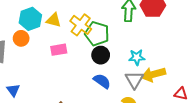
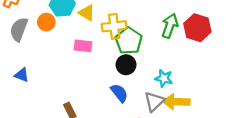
yellow cross: (81, 25) -> (114, 26), turned 30
blue triangle: (13, 90) -> (22, 75), turned -48

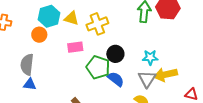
gray semicircle: (19, 29) -> (27, 64), moved
green pentagon: (129, 41) -> (98, 67), moved

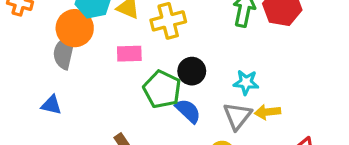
orange circle: (39, 35) -> (75, 28), size x1.5
gray semicircle: (27, 64) -> (64, 52), moved
yellow arrow: (166, 75) -> (267, 112), size x0.7

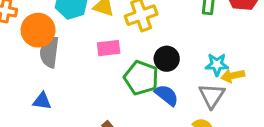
orange circle: (75, 28) -> (38, 30), moved
yellow arrow: (267, 112) -> (233, 76), moved

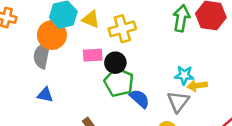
orange circle: (38, 30) -> (52, 35), moved
black circle: (167, 59) -> (115, 63), moved
blue triangle: (42, 101) -> (45, 95), moved

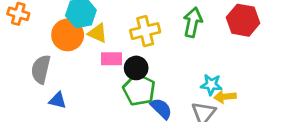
green arrow: (181, 18) -> (193, 22), moved
yellow triangle: (91, 19) -> (98, 33), moved
gray semicircle: (42, 55) -> (41, 69), moved

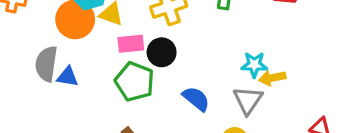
green pentagon: (139, 90) -> (135, 82), moved
blue triangle: (58, 100) -> (68, 77), moved

